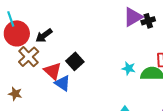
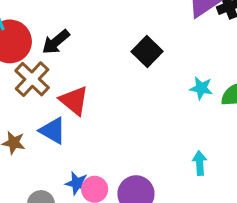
black square: (75, 61) -> (147, 52), moved
blue triangle: (63, 83) -> (53, 131), moved

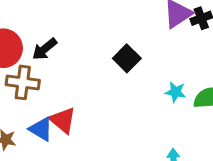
brown cross: (32, 79) -> (23, 82), turned -36
red triangle: (74, 101) -> (63, 120), moved

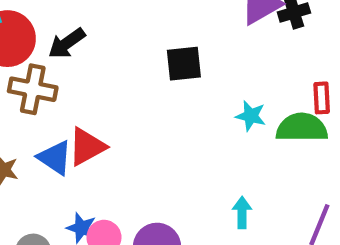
black square: (127, 58) -> (184, 64), turned 36
red triangle: (63, 120) -> (87, 147), turned 48

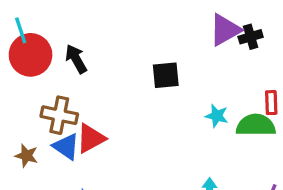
black arrow: (67, 43) -> (76, 59), turned 96
brown cross: (33, 89) -> (59, 115), moved

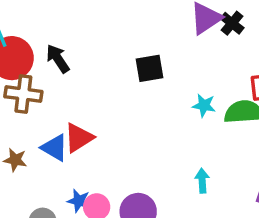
black cross: (251, 37) -> (232, 23), turned -30
brown cross: (59, 115) -> (23, 94), moved

